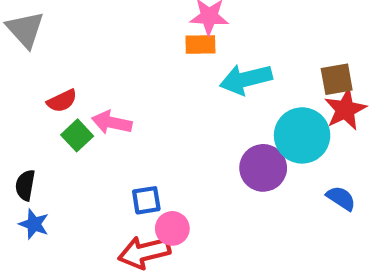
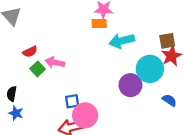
pink circle: (172, 228) -> (85, 115), size x1.5

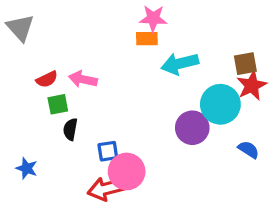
pink arrow: (55, 62) -> (83, 79), moved
green square: (38, 69) -> (58, 104), turned 32
black semicircle: (12, 94) -> (70, 129), moved

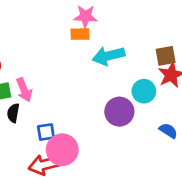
pink arrow: (83, 79) -> (24, 90), moved, turned -125
cyan circle: (220, 104) -> (144, 91), size x0.7

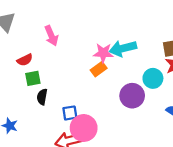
pink star: (85, 16) -> (103, 53), moved
orange rectangle: (80, 34) -> (99, 69), moved, turned -35
pink arrow: (24, 90) -> (51, 36), moved

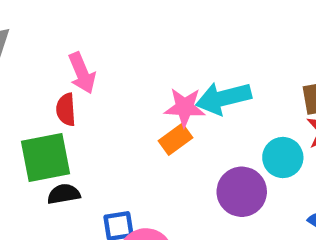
red semicircle: (25, 60) -> (66, 110), moved, turned 112
green square: (33, 78) -> (45, 158), size x1.6
black semicircle: (42, 97) -> (64, 194), turned 70

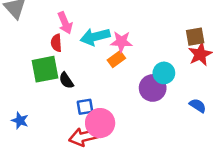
cyan arrow: (223, 98) -> (95, 37), moved
cyan circle: (283, 158) -> (164, 73), moved
black semicircle: (64, 194) -> (66, 80), moved, turned -114

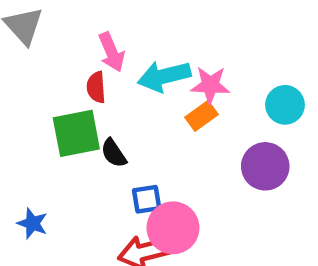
cyan circle: (164, 73) -> (285, 105), moved

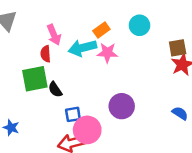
cyan circle: (285, 105) -> (140, 25), moved
orange rectangle: (202, 116) -> (101, 30), moved
purple circle: (265, 166) -> (122, 106), moved

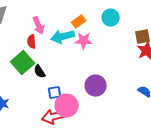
green square: (35, 79) -> (23, 63), turned -30

